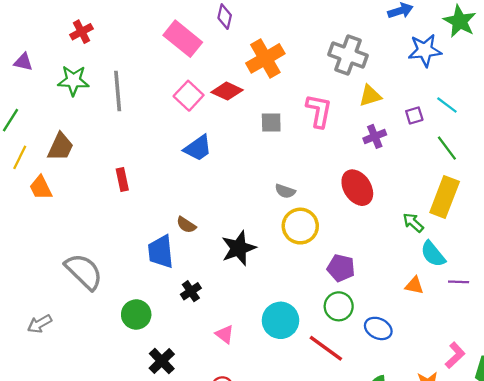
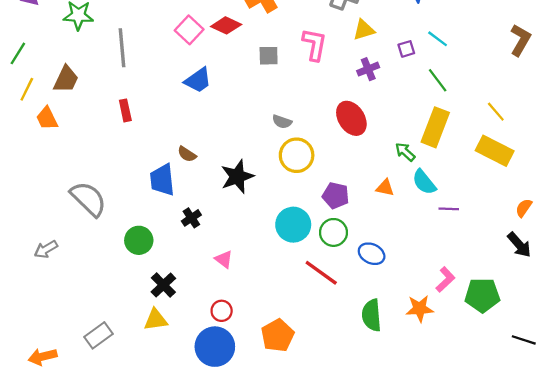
gray line: (118, 91) -> (122, 48), moved
orange triangle: (414, 285) -> (385, 188), moved
cyan circle: (280, 320) -> (293, 225), moved

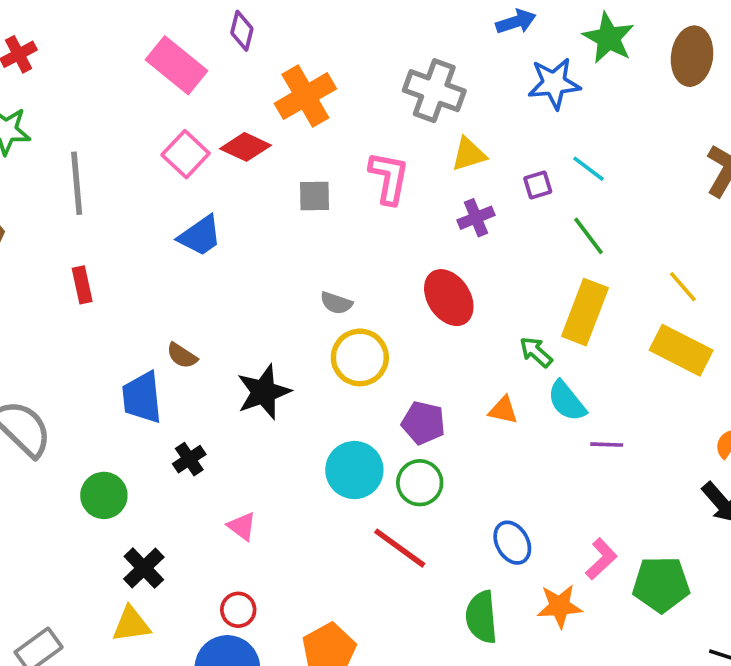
blue ellipse: (372, 254) -> (512, 543), moved, turned 35

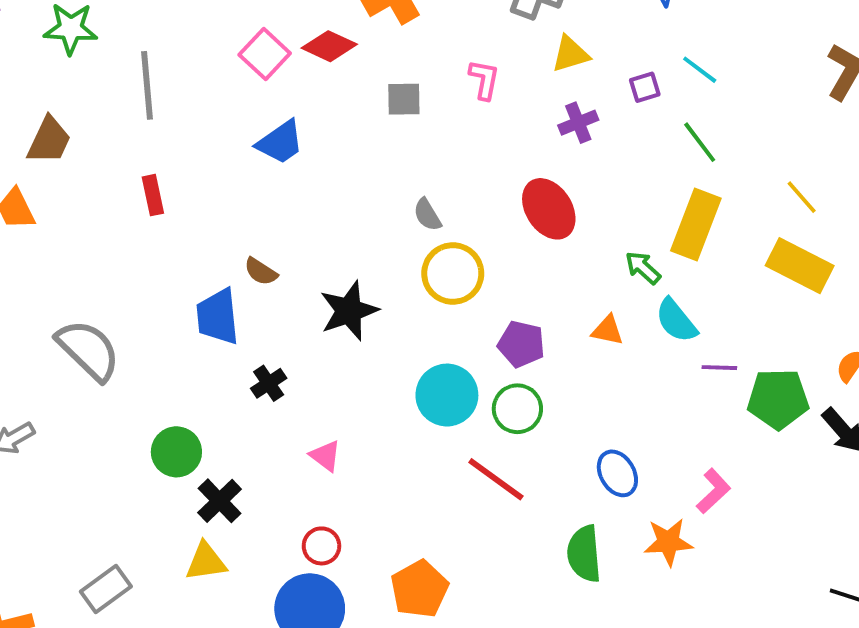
pink L-shape: (389, 178) -> (484, 79), size x0.7
gray semicircle: (336, 303) -> (427, 215), turned 40
green circle: (104, 495) -> (176, 452), moved
green pentagon: (661, 584) -> (778, 399), moved

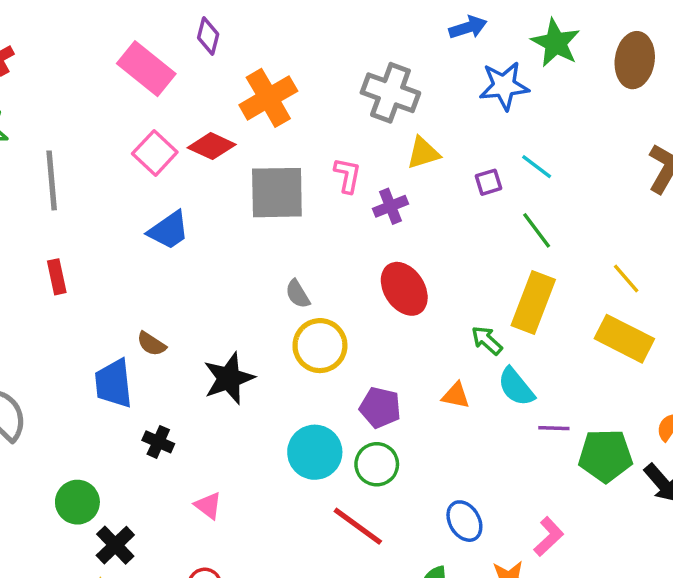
gray square: (404, 99) -> (277, 193), size x1.8
purple cross: (578, 123) -> (390, 206), moved
black cross: (269, 383) -> (158, 442), turned -32

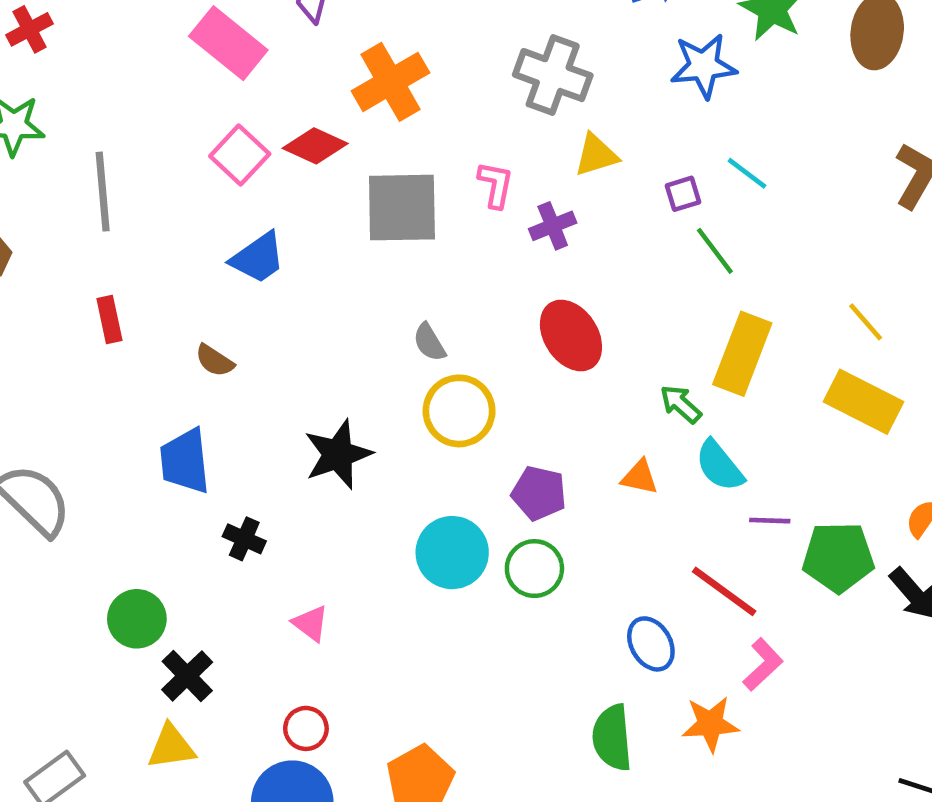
green line: (537, 230) -> (715, 251), moved
brown semicircle: (151, 344) -> (215, 361), moved
red line: (358, 526) -> (724, 591), moved

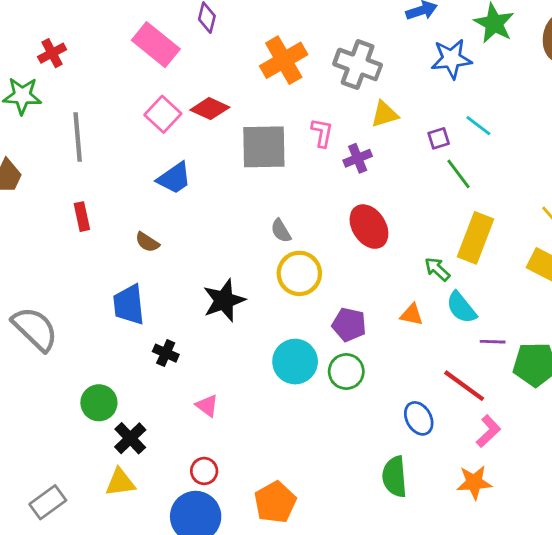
red cross: (30, 29) -> (52, 53), moved
orange cross: (390, 82) -> (284, 60), moved
orange star: (710, 724) -> (474, 482), moved

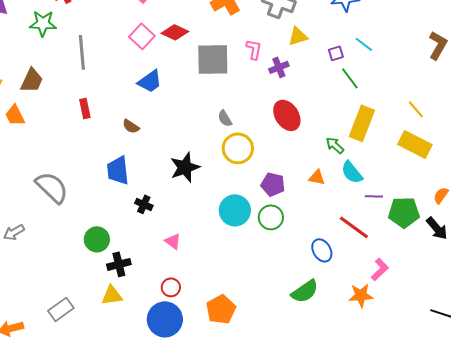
pink L-shape: (488, 431) -> (380, 269), moved
black cross: (130, 438) -> (119, 264), turned 30
green semicircle: (395, 477) -> (305, 291), turned -120

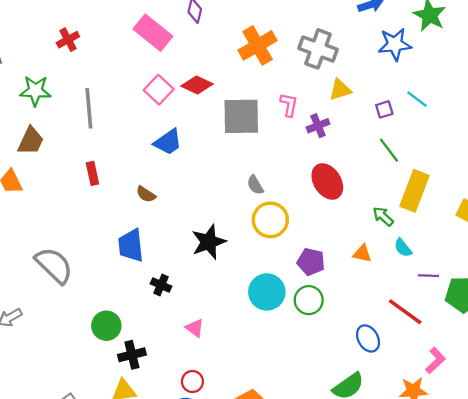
green star: (43, 23) -> (35, 91), moved
green line: (350, 78) -> (389, 150), moved
cyan semicircle: (352, 172) -> (403, 248), size x0.7

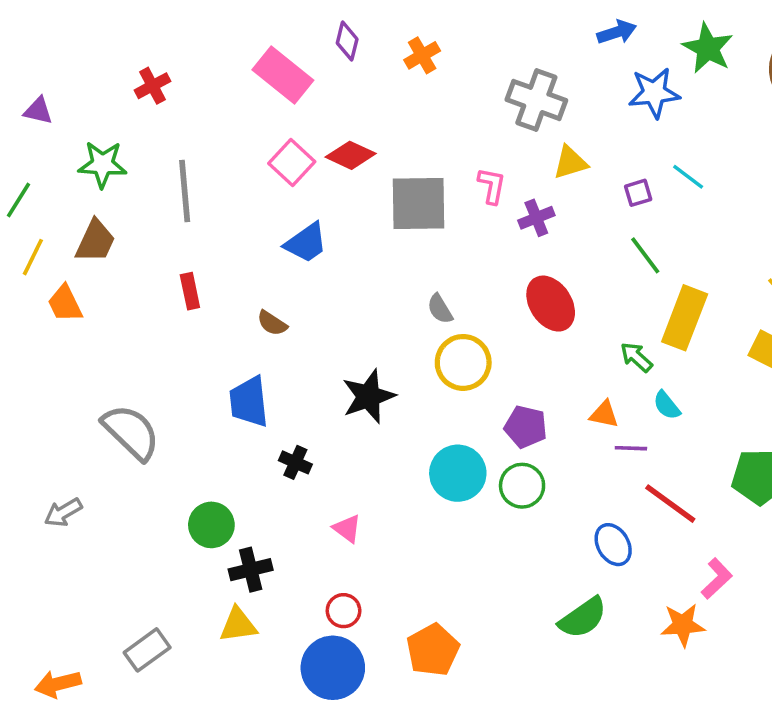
orange cross: (258, 45) -> (422, 55), moved, size x0.6
purple line: (428, 276) -> (631, 448), moved

